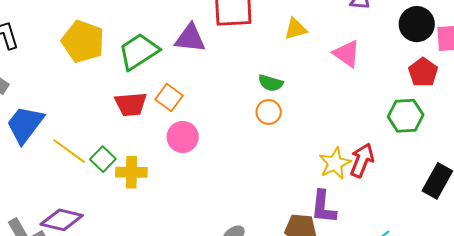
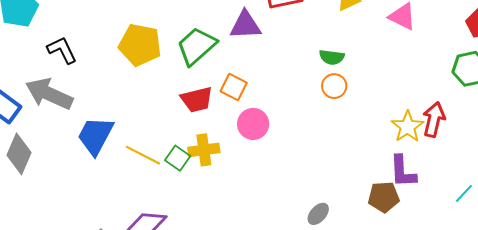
yellow cross: (131, 172) -> (204, 150), moved

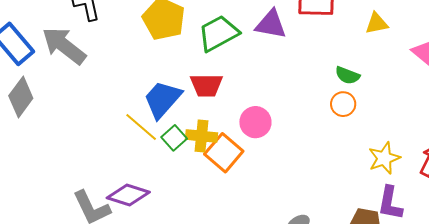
orange square: (234, 87) -> (224, 153), moved, size x1.4
yellow star: (408, 127) -> (384, 158), moved
blue trapezoid: (95, 136) -> (162, 99), moved

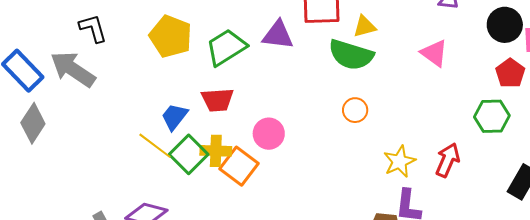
yellow triangle: (377, 23) -> (364, 26), moved
green semicircle: (347, 75) -> (351, 55), moved, size x1.8
blue trapezoid: (162, 99) -> (175, 117), size x0.7
green square: (174, 138) -> (189, 154), size x1.5

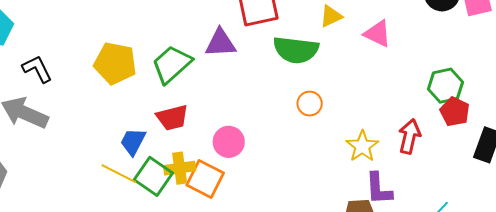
yellow triangle: (364, 26) -> (331, 16), moved
red pentagon: (510, 73) -> (455, 112), moved

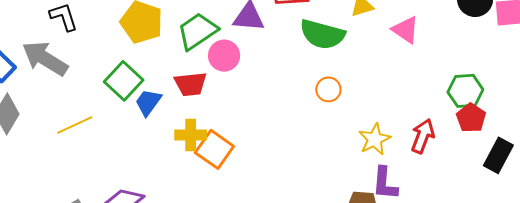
pink circle: (229, 142) -> (224, 56), moved
yellow line: (119, 174) -> (75, 125), moved, turned -60
green square: (153, 176) -> (124, 81), moved

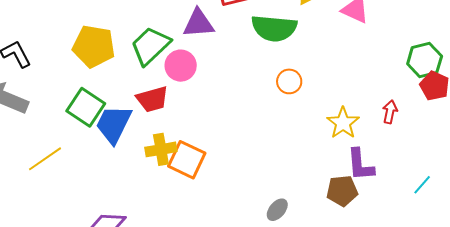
blue trapezoid: (148, 102) -> (114, 124), size x1.4
red arrow: (423, 136) -> (390, 112), size x0.7

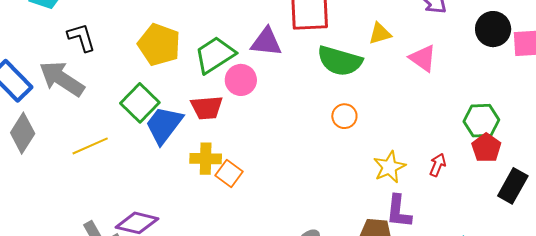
orange square: (187, 160) -> (229, 174), size x0.7

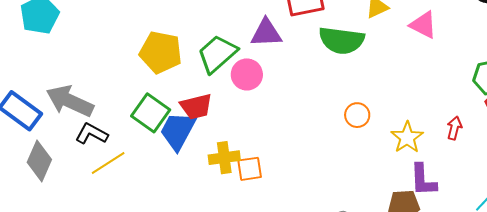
black L-shape: (81, 38) -> (92, 134), moved, turned -36
red trapezoid: (207, 108) -> (196, 107), moved
orange circle: (344, 116) -> (357, 115), moved
orange square: (229, 174) -> (250, 169), turned -36

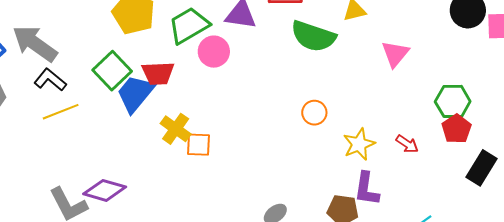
pink triangle: (423, 25) -> (395, 54), moved, turned 32
red arrow: (454, 128) -> (407, 144), turned 100
yellow cross: (224, 158) -> (176, 129), turned 32

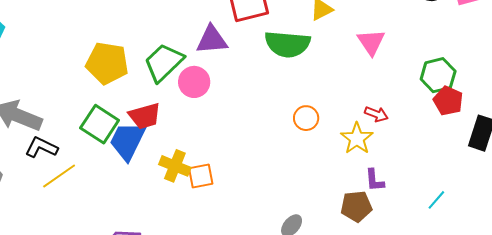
red arrow: (407, 144) -> (376, 114), moved
purple L-shape: (367, 189) -> (375, 180), size x0.7

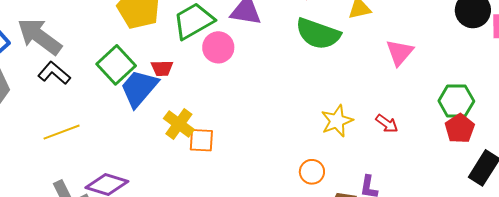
red trapezoid: (145, 116) -> (162, 68), size x0.7
orange circle: (306, 118) -> (312, 172), moved
yellow star: (357, 138) -> (337, 121), moved
yellow line: (59, 176) -> (62, 132), moved

